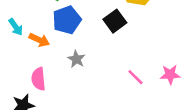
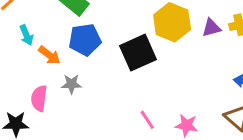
black square: (115, 21) -> (138, 53), size x1.4
gray star: (76, 59) -> (71, 84), moved, turned 30

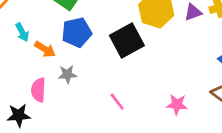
pink line: (147, 120) -> (117, 102), moved

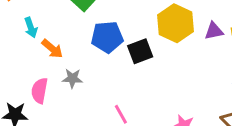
blue pentagon: (77, 32) -> (107, 37), moved
black square: (127, 41) -> (140, 51), size x0.7

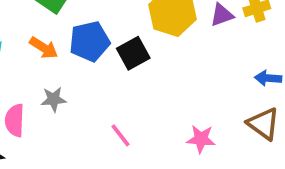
orange arrow: (52, 49) -> (44, 48), moved

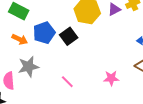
gray star: (54, 99) -> (28, 67), size x1.5

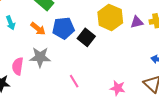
black square: (69, 36) -> (86, 37), turned -30

